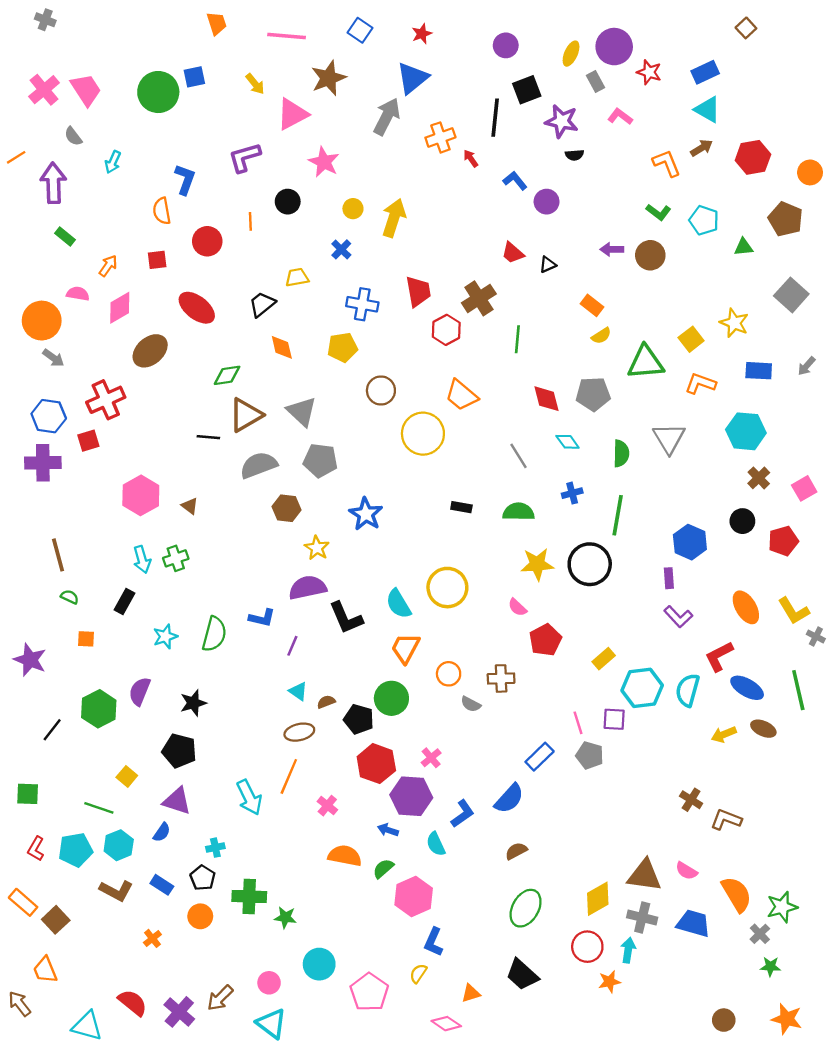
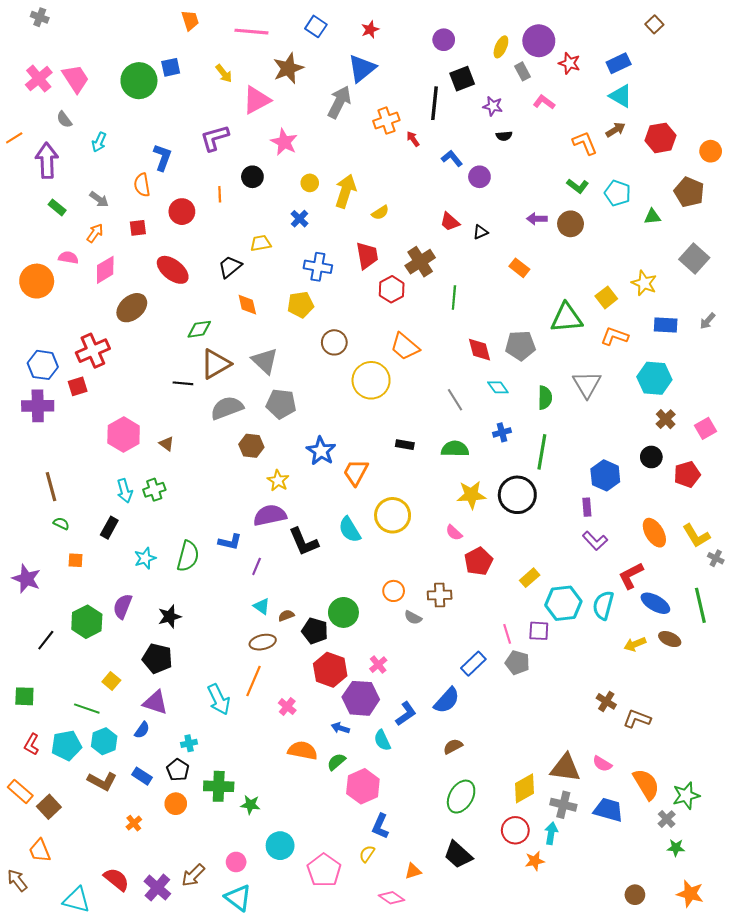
purple star: (562, 121) -> (493, 106), size x0.7
yellow semicircle: (601, 336) -> (380, 213), moved
gray arrow: (53, 358) -> (99, 199), moved
orange trapezoid: (405, 648) -> (356, 472), moved

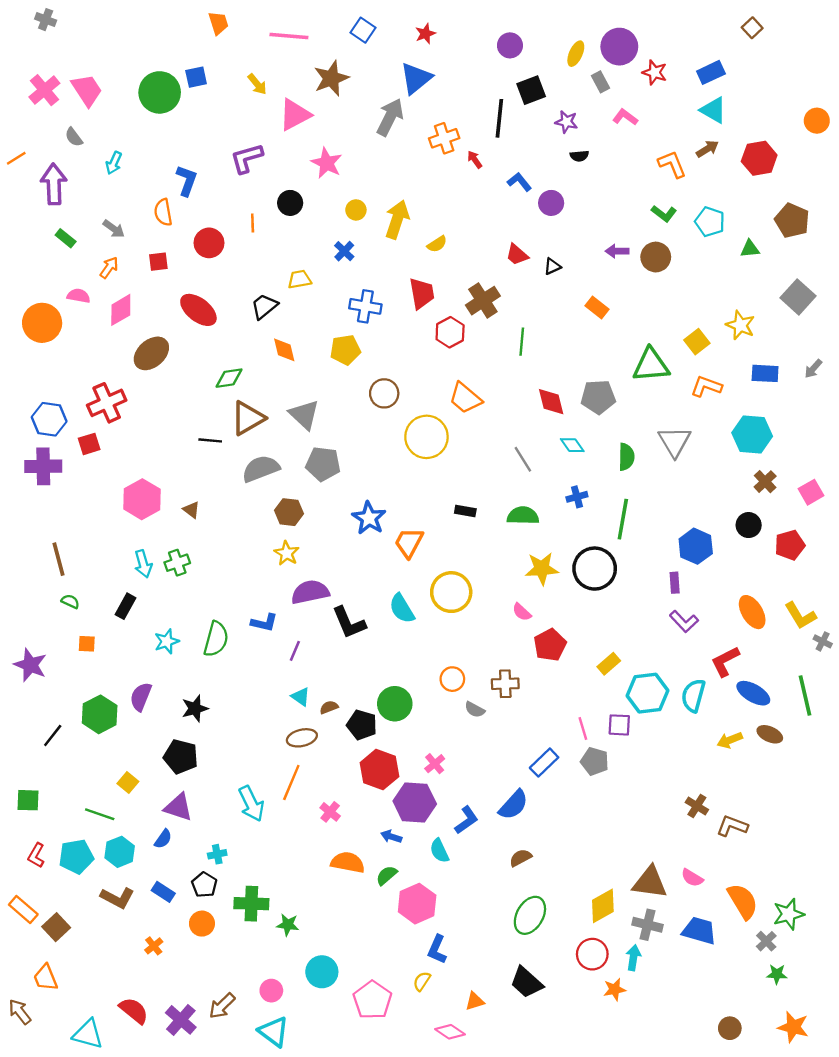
orange circle: (711, 151) -> (817, 121), moved
yellow star: (278, 481) -> (287, 553), moved

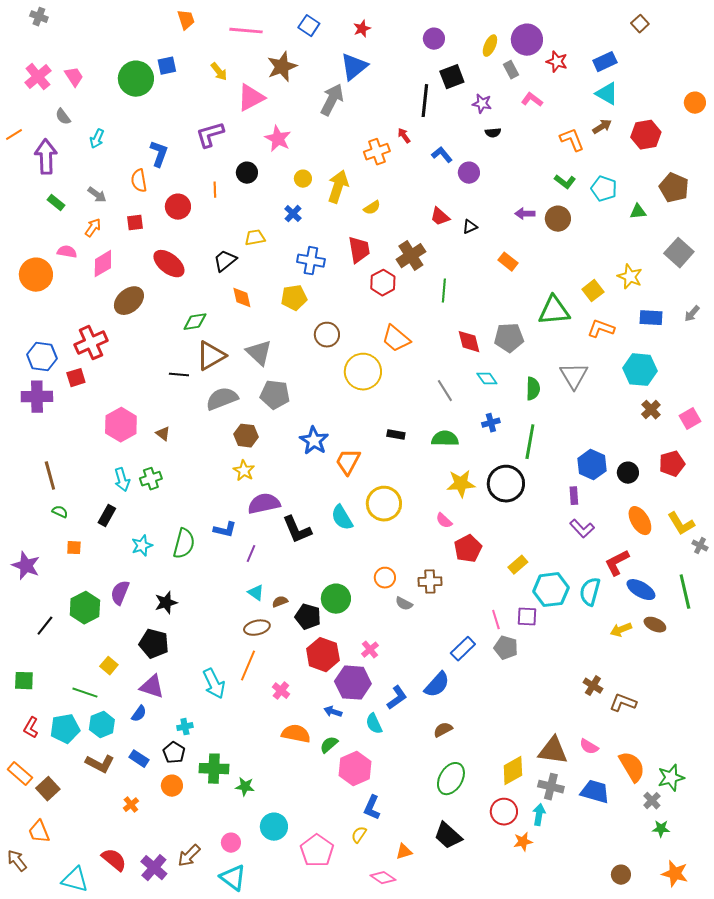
pink trapezoid: (87, 90) -> (74, 77), size x0.7
orange cross: (444, 138) -> (377, 152), moved
black circle: (749, 525) -> (628, 473), moved

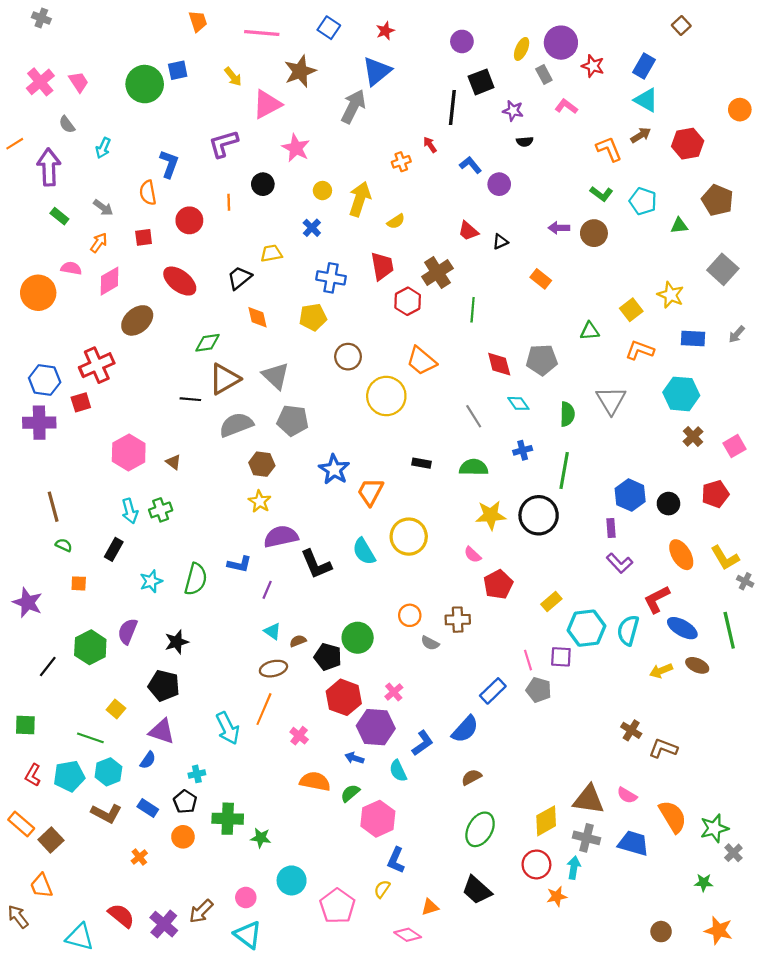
blue rectangle: (605, 62) -> (644, 66), turned -35
orange cross: (377, 152) -> (401, 162), size x0.7
green triangle: (554, 311) -> (590, 331), size x0.6
gray cross: (652, 801) -> (733, 853), moved

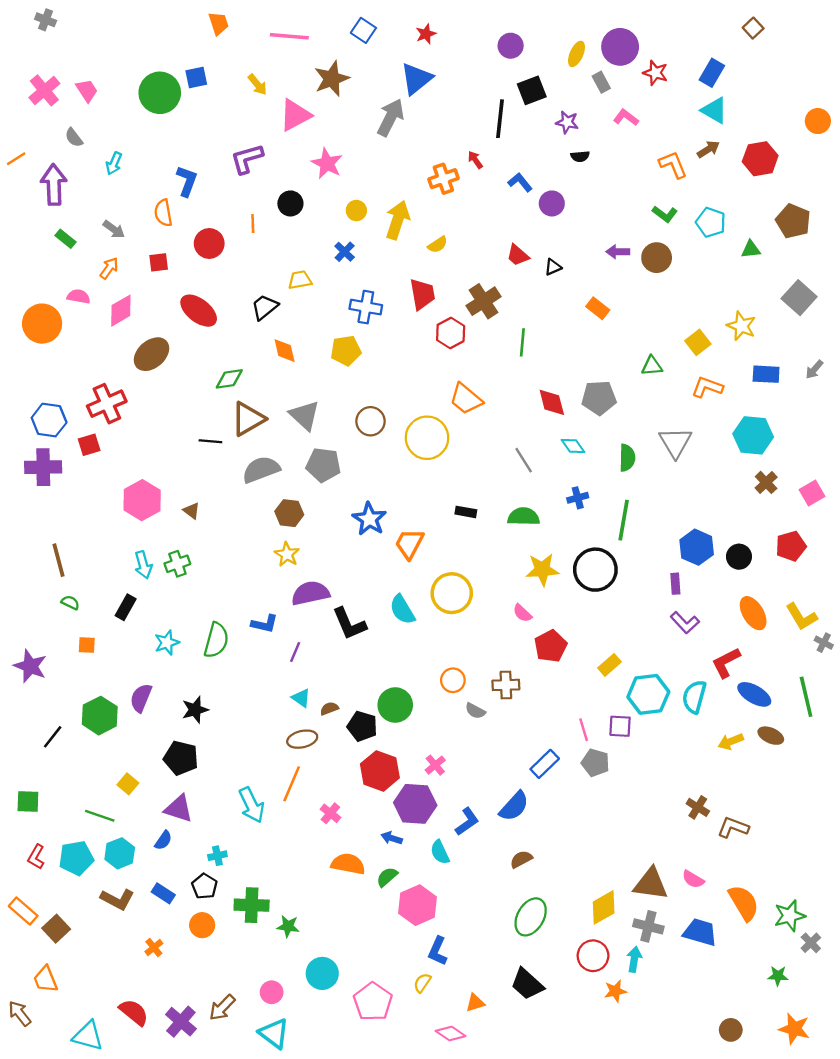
orange cross: (401, 162) -> (443, 179), size x1.4
brown circle: (348, 357) -> (370, 421), moved

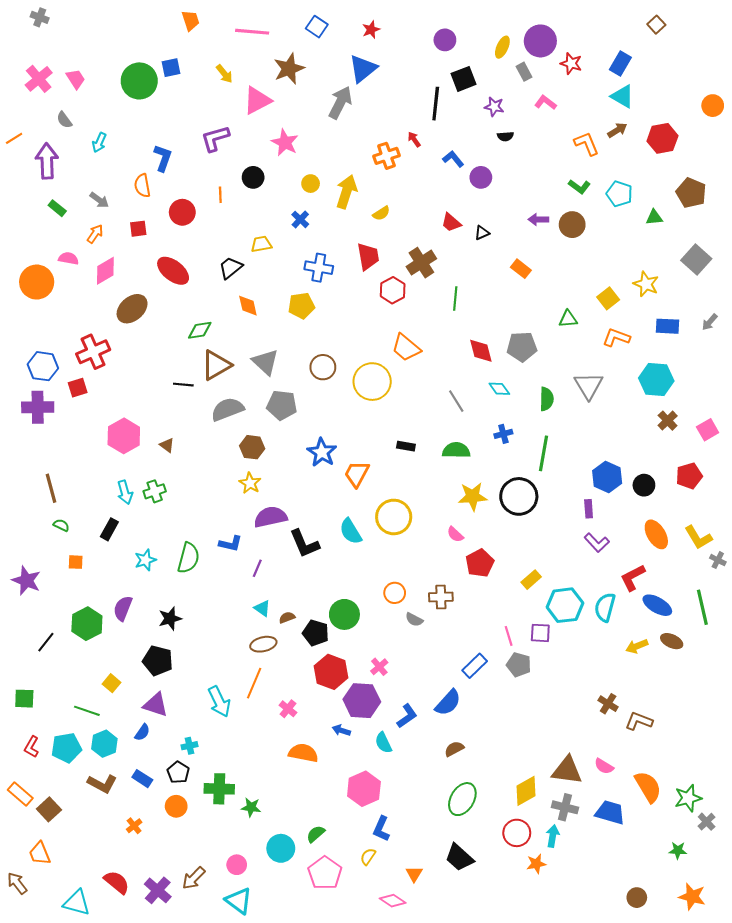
green semicircle: (387, 877) -> (316, 834), moved
orange triangle: (475, 1003) -> (414, 874), turned -42

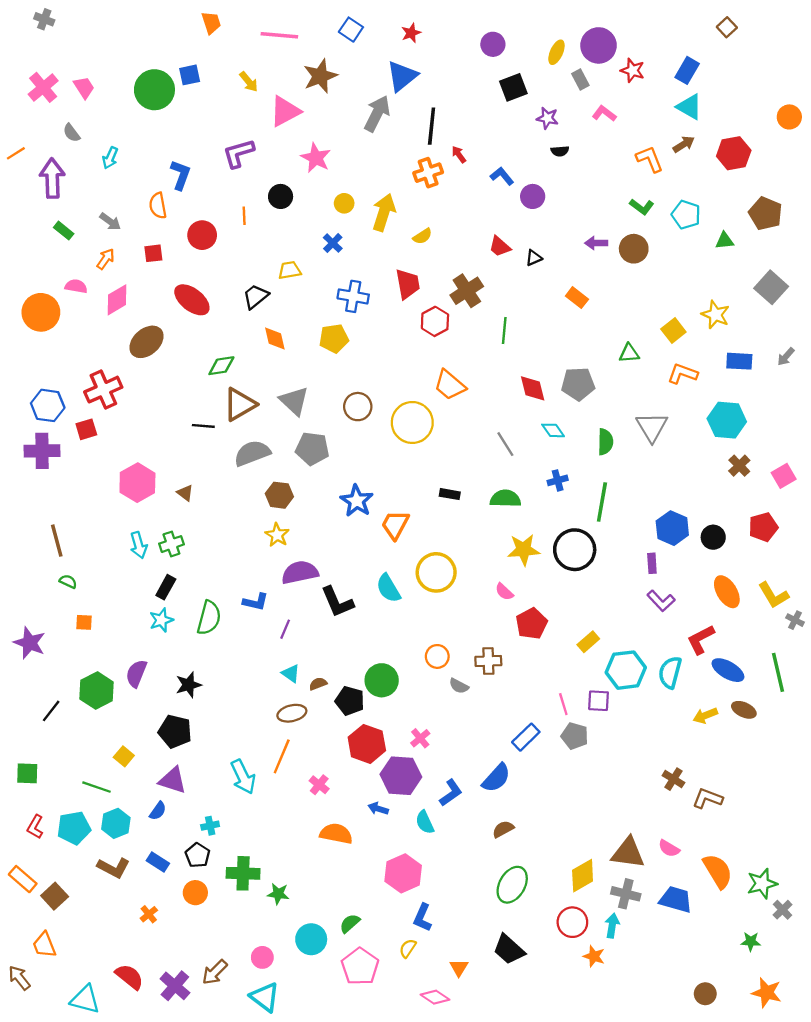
black line: (436, 104) -> (432, 126), moved
black rectangle: (109, 529) -> (166, 587), moved
orange star: (536, 864) -> (594, 956), turned 30

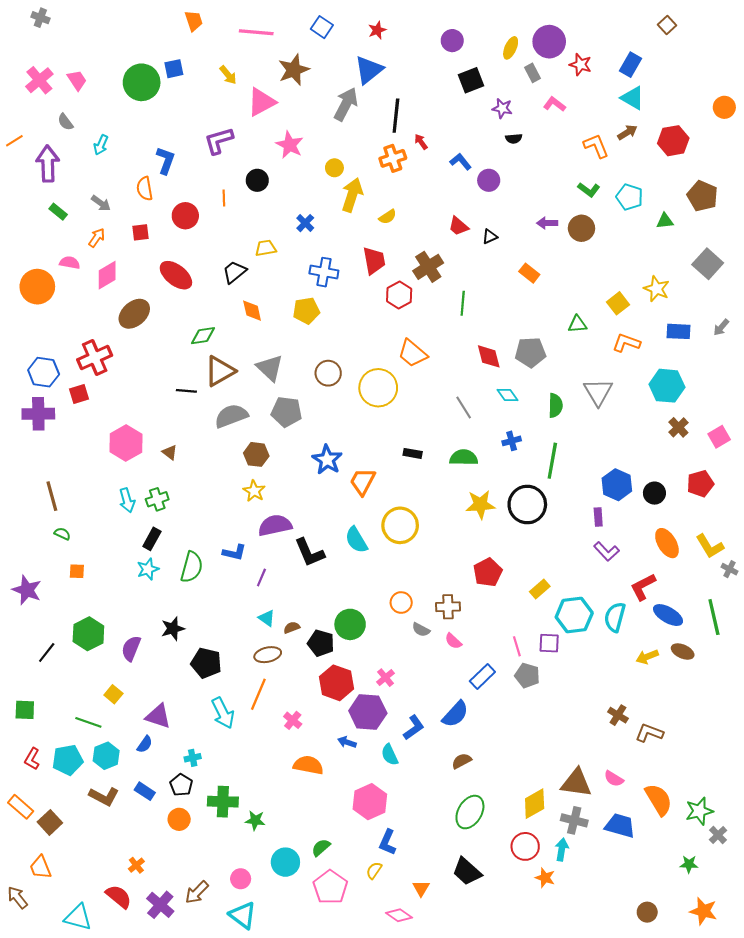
yellow circle: (344, 203) -> (334, 168), moved
pink semicircle: (504, 592) -> (453, 641), moved
purple semicircle: (136, 673) -> (131, 648), moved
black pentagon: (175, 731) -> (206, 663), moved
orange cross: (149, 914) -> (136, 865), moved

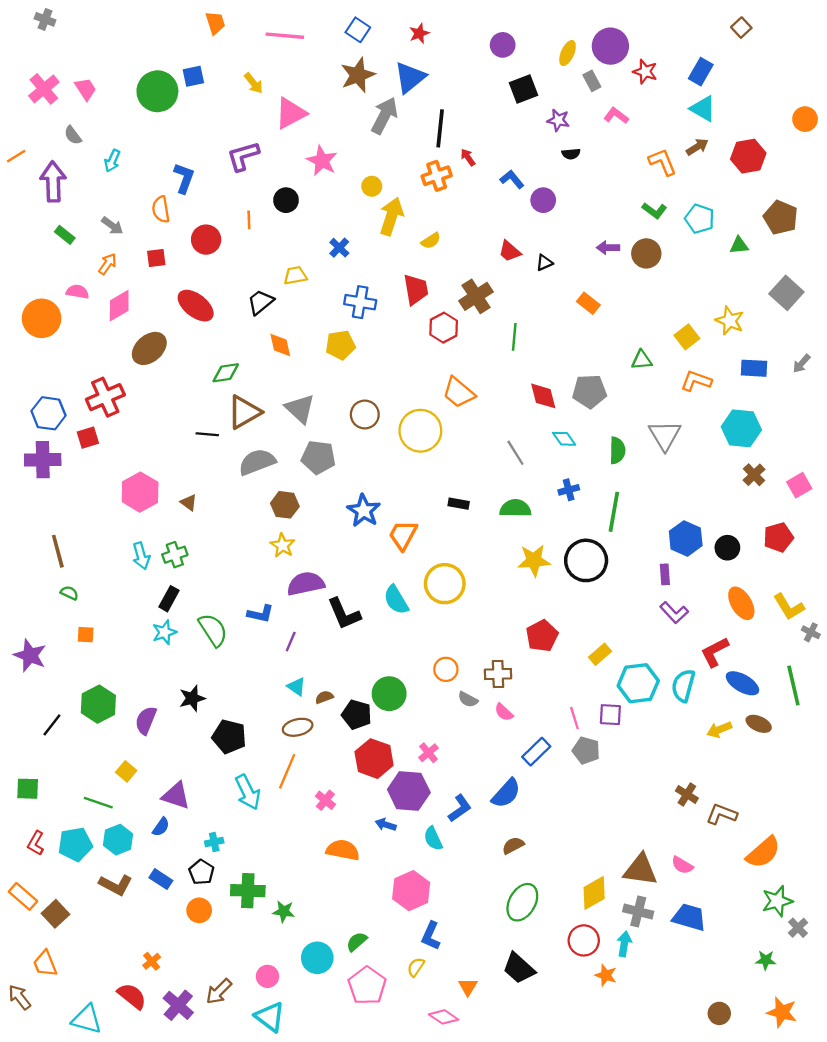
brown star: (294, 70) -> (358, 75), moved
green semicircle: (192, 567) -> (213, 630), turned -48
orange semicircle: (659, 800) -> (763, 852), moved, turned 80

